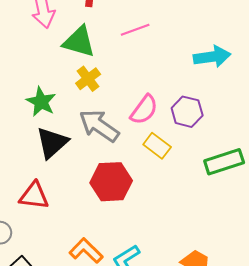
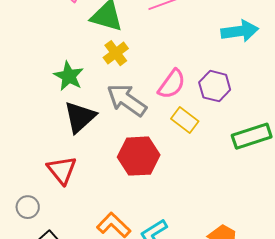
red triangle: (34, 196) -> (62, 170), turned 44

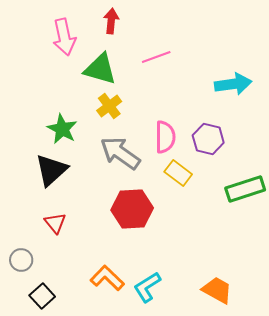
pink semicircle: (172, 84) -> (165, 137), turned -36
black triangle: (80, 117) -> (51, 170), moved
red triangle: (62, 170) -> (55, 223), size x0.7

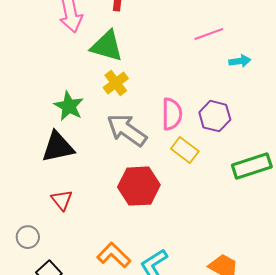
pink line: (156, 57) -> (209, 34), moved
cyan arrow: (233, 84) -> (240, 61), size x0.6
black triangle: (51, 170) -> (58, 147), turned 30

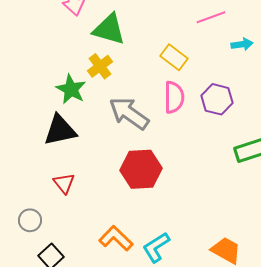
yellow cross: (116, 83) -> (100, 66), moved
yellow rectangle: (185, 150) -> (174, 57), moved

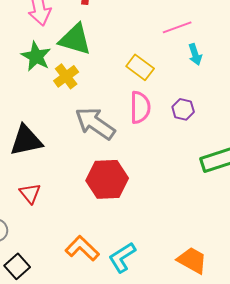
cyan arrow: (242, 44) -> (195, 54), moved, turned 80
green star: (71, 89) -> (36, 56), moved
purple hexagon: (217, 99) -> (183, 109), size x0.7

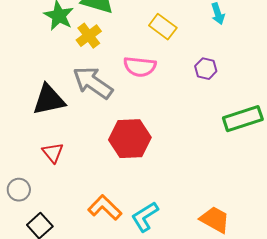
pink semicircle: (140, 107) -> (140, 67), moved, turned 96
gray arrow: (95, 123) -> (93, 83), moved

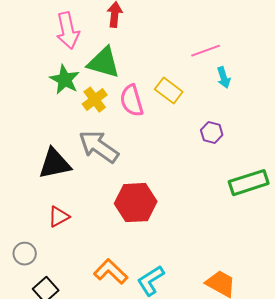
pink semicircle: (140, 67) -> (132, 101), moved, turned 68
red triangle: (53, 153) -> (59, 217), turned 40

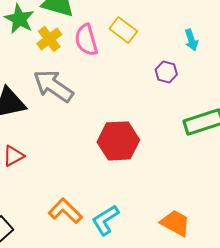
cyan arrow: (224, 78) -> (191, 40), moved
red hexagon: (136, 203) -> (118, 141), moved

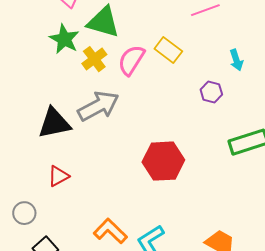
pink semicircle: (86, 40) -> (131, 60), turned 48
gray arrow: (53, 86) -> (98, 106), turned 117

